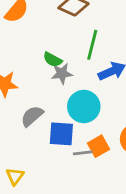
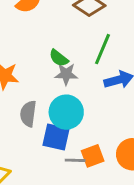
cyan circle: (84, 106) -> (66, 112), moved
gray semicircle: (32, 116) -> (28, 114), turned -50

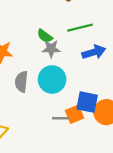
green line: (103, 49) -> (80, 28), turned 55
blue square: (56, 137) -> (87, 102), moved

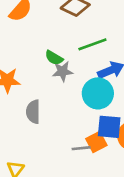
cyan circle: (52, 79) -> (98, 93), moved

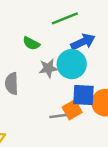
green semicircle: (54, 58) -> (31, 43), moved
gray star: (63, 71) -> (48, 68), moved

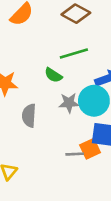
green line: (65, 18) -> (74, 54), moved

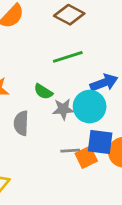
green semicircle: (53, 75) -> (43, 92), moved
gray line: (75, 154) -> (70, 151), moved

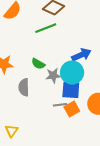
green line: (68, 57) -> (46, 28), moved
blue square: (100, 142) -> (71, 90), moved

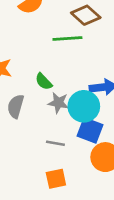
blue square: (71, 90) -> (90, 130), moved
orange square: (72, 109) -> (56, 179), moved

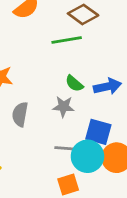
green semicircle: (44, 82) -> (74, 83), moved
cyan circle: (84, 106) -> (87, 156), moved

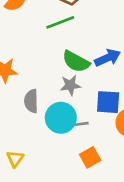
green semicircle: (74, 83) -> (76, 62), size x1.5
cyan circle: (87, 156) -> (61, 118), moved

